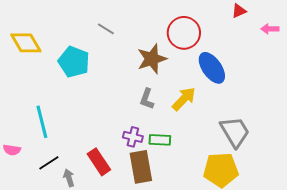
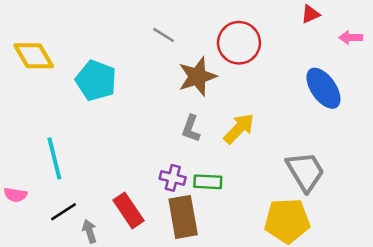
gray line: (106, 29) -> (164, 35), moved
blue ellipse: (212, 68) -> (323, 88), moved

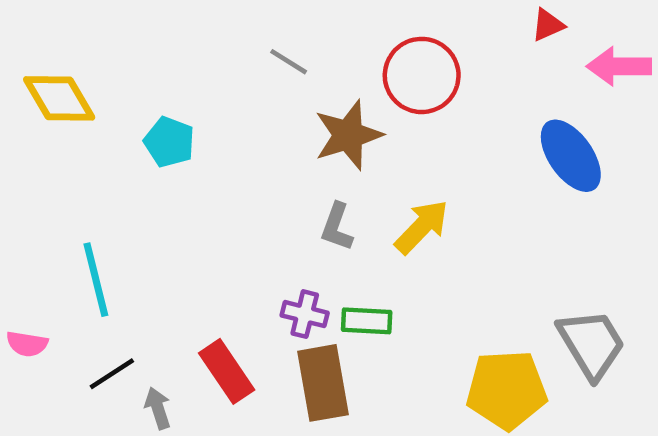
pink arrow: (351, 38) -> (619, 66), size x1.5
cyan pentagon: (96, 80) -> (169, 142), size x0.7
gray trapezoid: (305, 171) -> (591, 344), moved

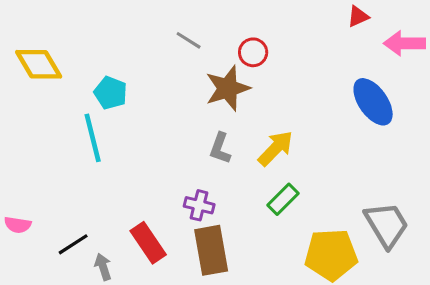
red circle: (422, 75) -> (253, 52), moved, size x0.6
cyan line: (96, 280) -> (93, 138), moved
green rectangle: (367, 321) -> (283, 199), moved, turned -48

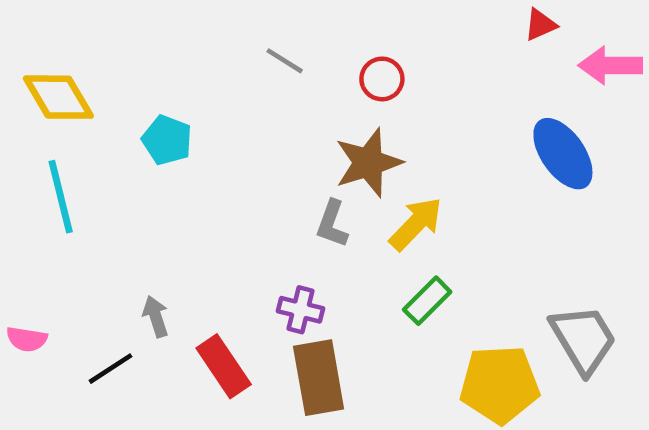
brown star: (228, 88) -> (368, 163), moved
cyan line: (93, 138) -> (61, 197), moved
gray arrow: (103, 267) -> (156, 317), moved

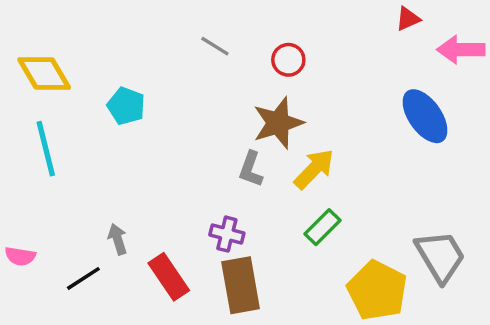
yellow pentagon: (500, 384) -> (377, 290), turned 30

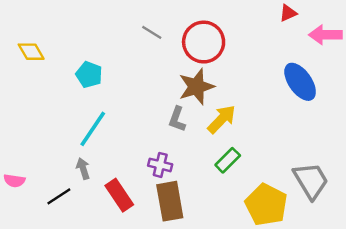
red circle: (288, 60) -> (204, 42), size x1.8
yellow diamond: (44, 73) -> (31, 52), size x0.7
cyan line: (46, 149) -> (93, 129), moved, turned 48

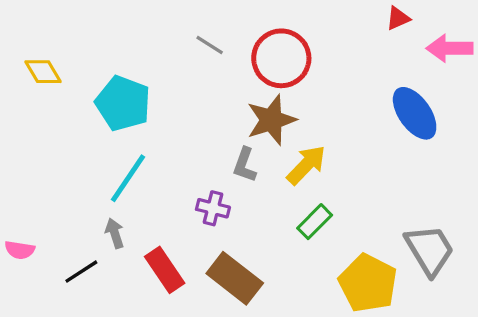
cyan pentagon: (89, 75) -> (123, 103), size x1.5
purple cross: (160, 165) -> (213, 208), moved
brown rectangle: (170, 201) -> (235, 278), turned -42

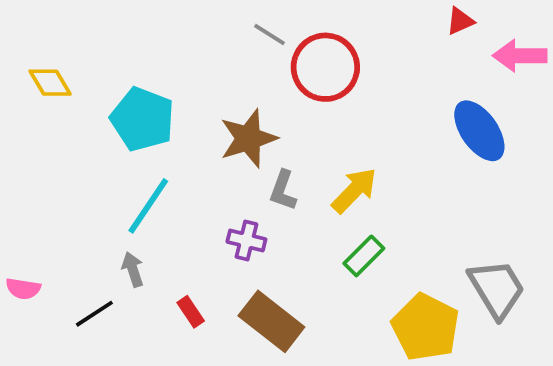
gray line: (210, 45) -> (270, 35), moved
brown star: (271, 120) -> (248, 138), moved
red rectangle: (165, 270) -> (191, 312), size x0.6

